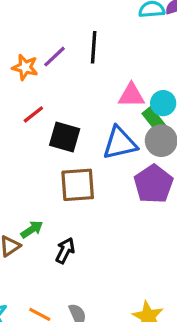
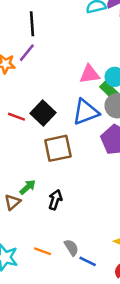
black line: (94, 47) -> (32, 24), moved
red line: (33, 114) -> (17, 117), moved, turned 66
black square: (65, 137) -> (43, 113), turned 35

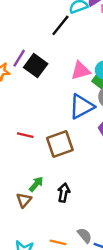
black line: (32, 24) -> (60, 25), moved, turned 50
black square: (43, 113) -> (36, 66), moved
red line: (17, 117) -> (25, 135), moved

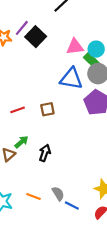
blue triangle: (82, 107) -> (71, 79), turned 30
red line: (25, 135) -> (18, 110), moved, turned -40
brown square: (60, 144) -> (47, 109), size x0.6

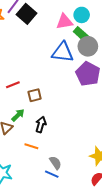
cyan circle: (96, 49) -> (82, 15), moved
brown square: (47, 109) -> (35, 95), moved
orange line: (34, 196) -> (31, 146), moved
blue line: (72, 205) -> (52, 174), moved

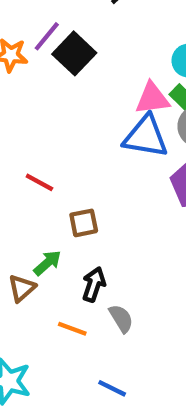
pink triangle: (65, 22) -> (152, 98), moved
red line: (13, 85) -> (39, 182), moved, turned 48
gray semicircle: (55, 163) -> (121, 318), moved

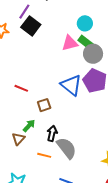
purple line: (47, 36) -> (24, 12), moved
blue triangle: (146, 137) -> (71, 85), moved, turned 35
gray semicircle: (121, 318) -> (67, 148), size x1.6

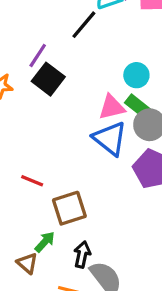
blue triangle: (71, 85) -> (110, 139), moved
brown square: (44, 105) -> (69, 208), size x1.5
brown triangle: (18, 139) -> (27, 263), turned -32

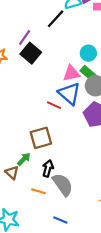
red line: (32, 181) -> (54, 105), moved

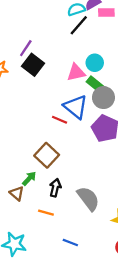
black line: (56, 19) -> (79, 25), moved
pink triangle: (71, 73) -> (76, 72), moved
brown square: (41, 138) -> (47, 155), turned -30
gray semicircle: (63, 185) -> (88, 199), moved

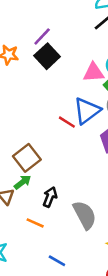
blue triangle: (76, 107) -> (87, 111), turned 35
brown square: (47, 155) -> (27, 158), moved

